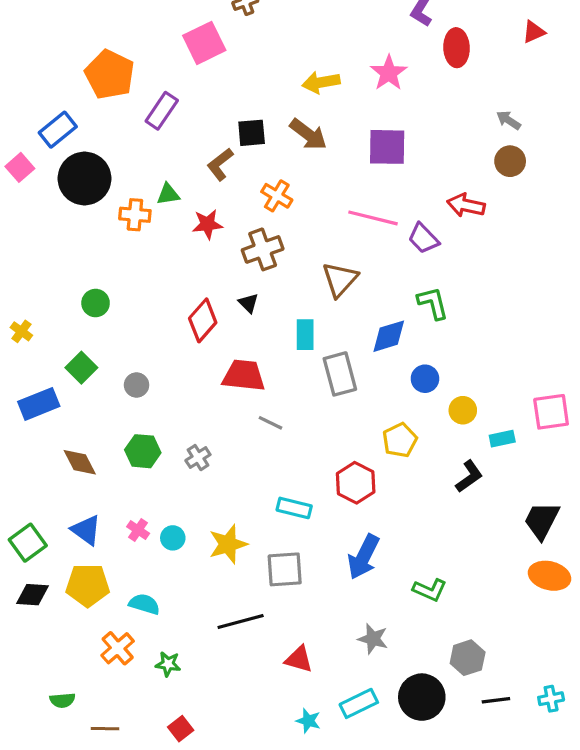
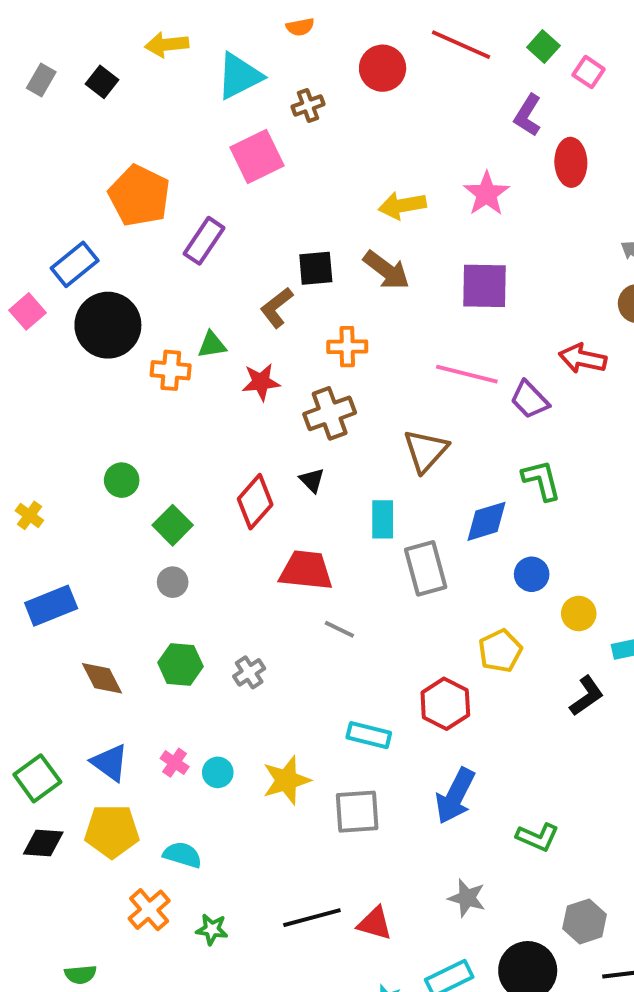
orange cross: (277, 196) -> (347, 347), turned -32
green square: (81, 368) -> (173, 525), moved
black line: (241, 621) -> (312, 918), moved

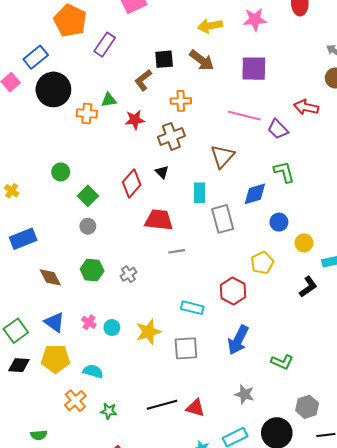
pink star: (487, 194) -> (255, 20), turned 30
gray line: (339, 629) -> (177, 251), turned -35

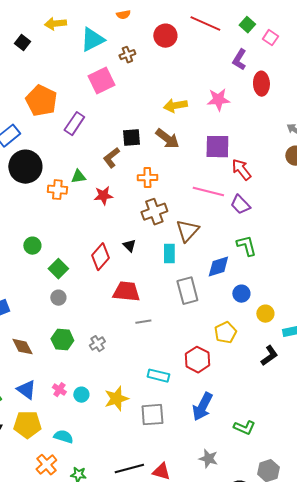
red arrow: (306, 107) -> (241, 170), moved, turned 40
brown cross: (171, 136) -> (154, 212), moved
cyan rectangle: (200, 193) -> (169, 254), moved

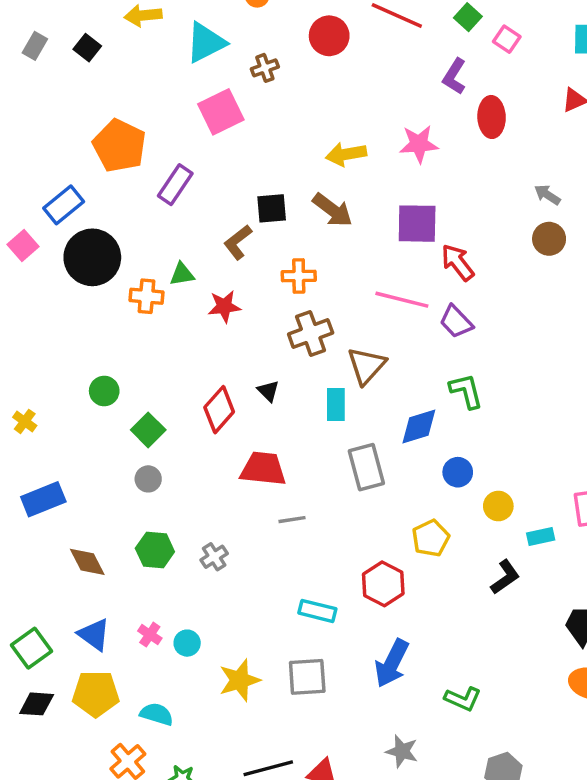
yellow star: (116, 399) -> (240, 680), moved

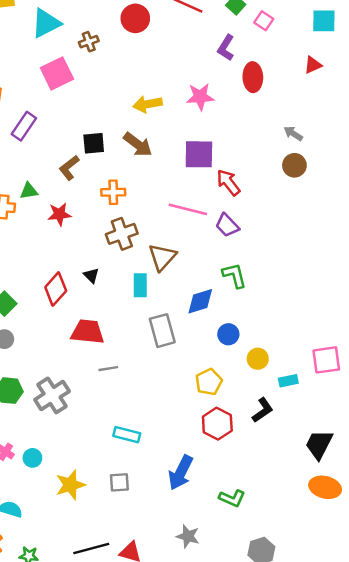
gray cross: (214, 557) -> (52, 395), size x1.8
red hexagon: (383, 584) -> (217, 424), moved
gray square: (307, 677) -> (119, 482), size x0.7

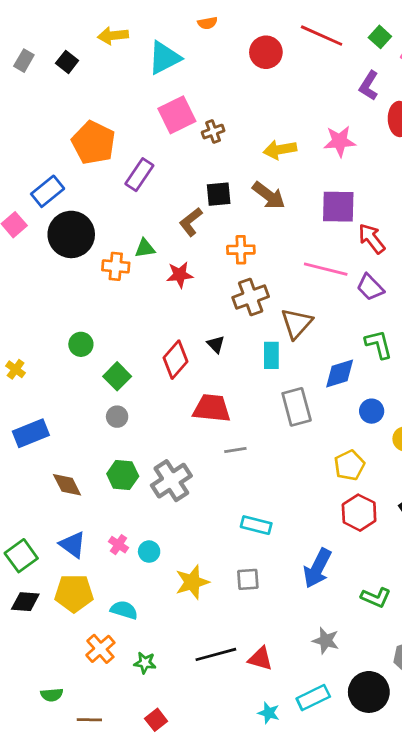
brown cross: (89, 42) -> (213, 132), moved

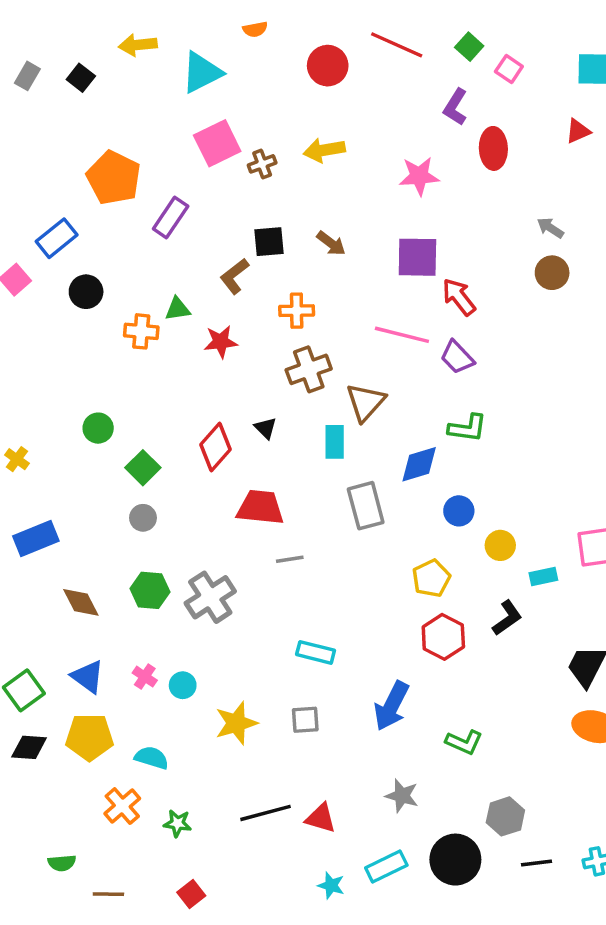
yellow arrow: (280, 150) -> (324, 150), moved
brown arrow: (269, 195) -> (331, 243), size x0.7
black circle: (71, 234) -> (86, 292), size x0.6
green L-shape: (379, 344) -> (467, 428), turned 112

